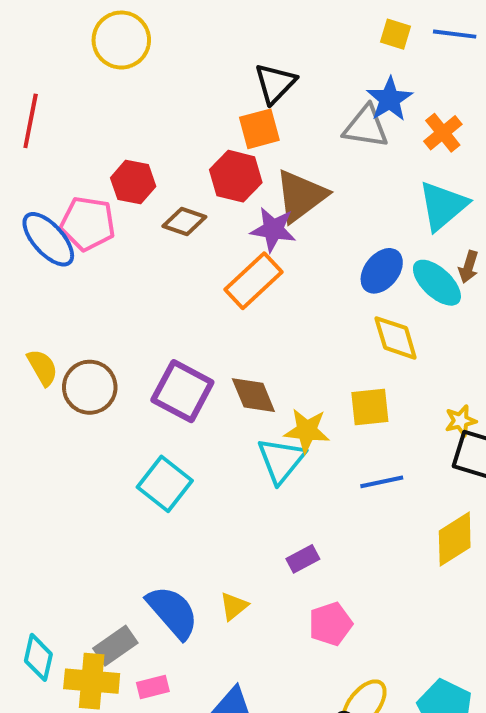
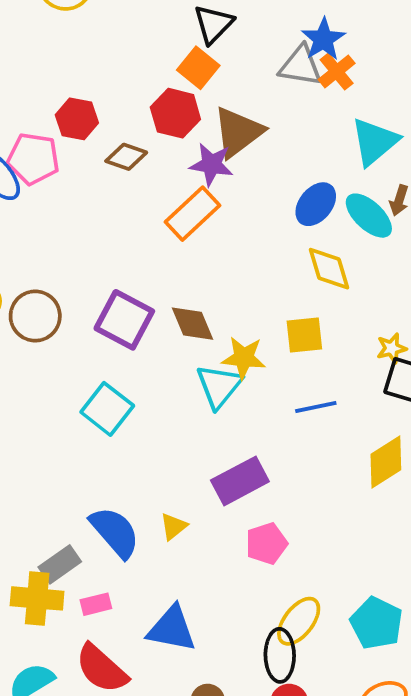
orange square: (259, 129) -> (198, 68), turned -36
orange cross: (443, 133) -> (337, 71), moved
purple rectangle: (303, 559) -> (240, 481), size x1.8

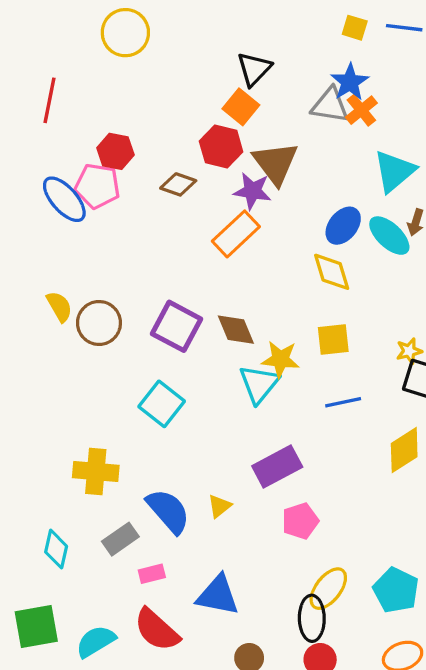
red hexagon: (77, 119) -> (115, 151), moved
brown triangle: (238, 132) -> (276, 163), turned -30
yellow diamond: (329, 269) -> (332, 272), moved
yellow cross: (37, 598) -> (96, 471), moved

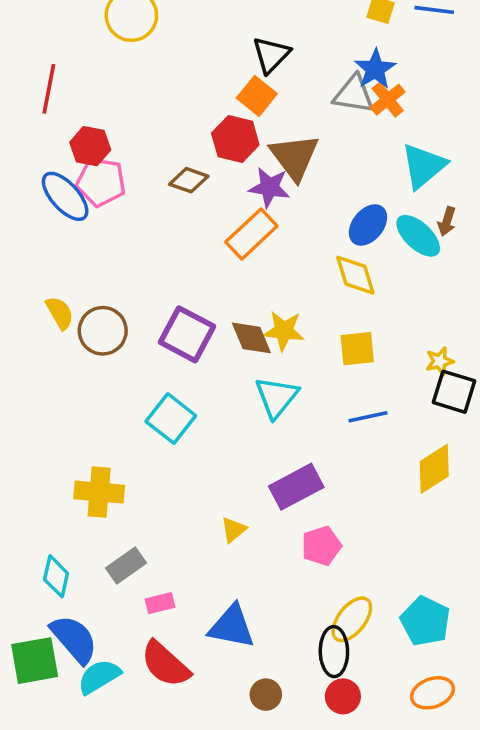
red hexagon: (115, 151) -> (90, 146), moved
yellow star: (280, 359) -> (284, 331), moved
blue semicircle: (168, 511) -> (74, 639), moved

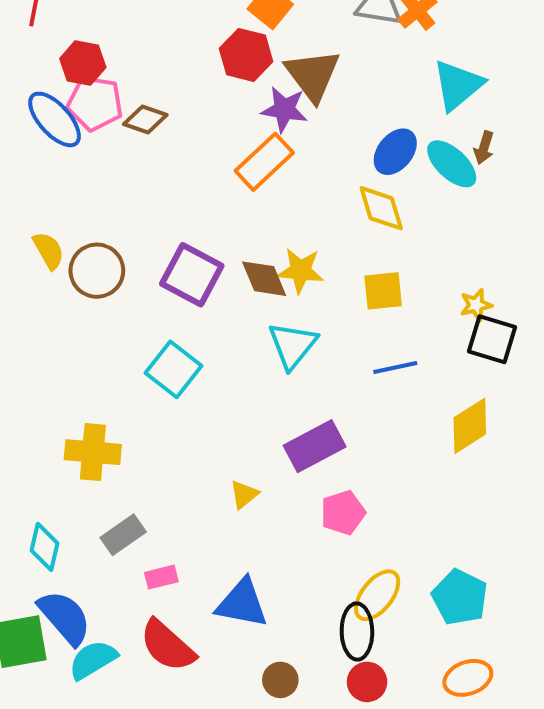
brown diamond: (189, 180) -> (145, 119), moved

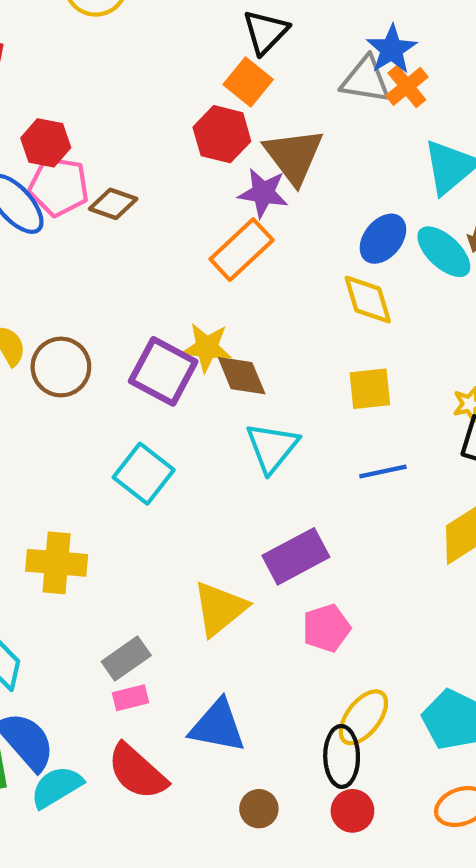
yellow star: (301, 271) -> (207, 347), moved
yellow triangle: (244, 494) -> (220, 609), size x1.8
gray rectangle: (123, 535) -> (126, 659), moved

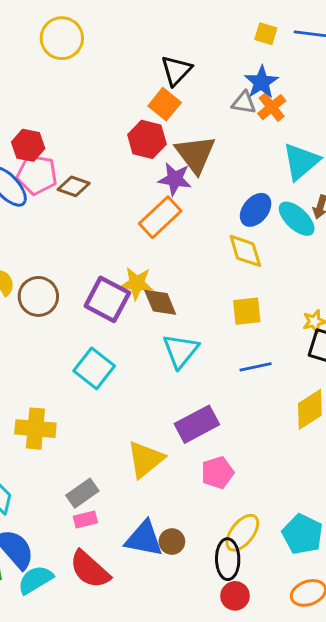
gray triangle: (366, 80) -> (244, 103), size x0.7
brown circle: (259, 809) -> (172, 542), moved

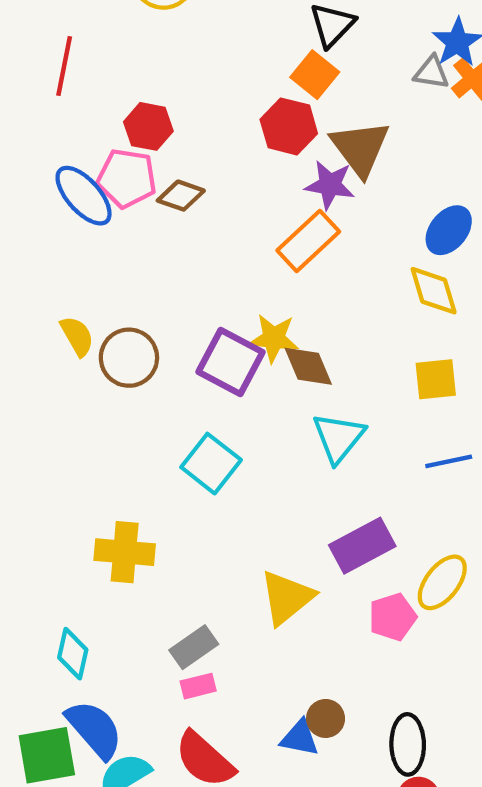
red hexagon: (28, 145) -> (148, 126), moved
yellow ellipse: (242, 533) -> (442, 582), moved
blue triangle: (144, 539) -> (300, 738), moved, size x0.7

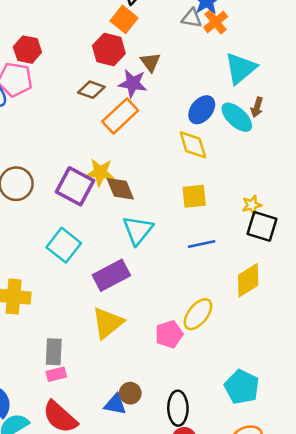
brown triangle: (360, 148) -> (150, 62), size x0.6
brown diamond: (181, 196) -> (91, 90), moved
purple rectangle: (362, 546) -> (111, 275), moved
gray rectangle: (194, 647) -> (54, 352), turned -52

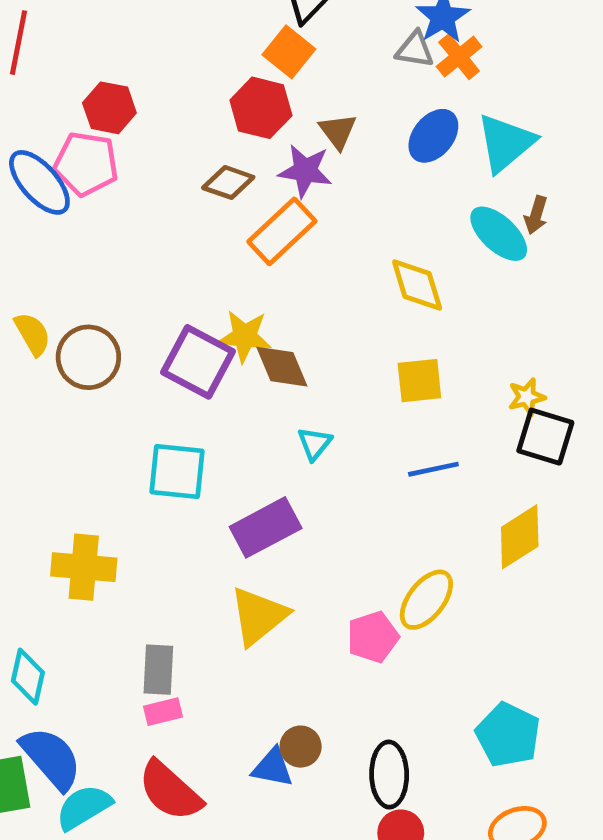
blue ellipse: (202, 110) -> (433, 136), moved
cyan triangle: (138, 230) -> (315, 444), size x0.6
cyan square: (64, 245) -> (177, 471), turned -32

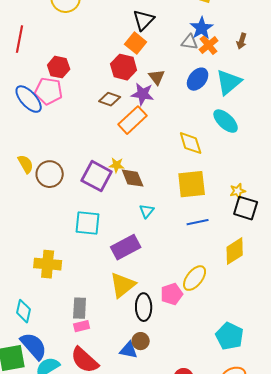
brown arrow: (536, 215) -> (242, 41), moved
yellow star: (245, 336) -> (117, 165), size x0.7
yellow square: (419, 381) -> (192, 184), size x1.4
black ellipse: (389, 775) -> (144, 307), moved

